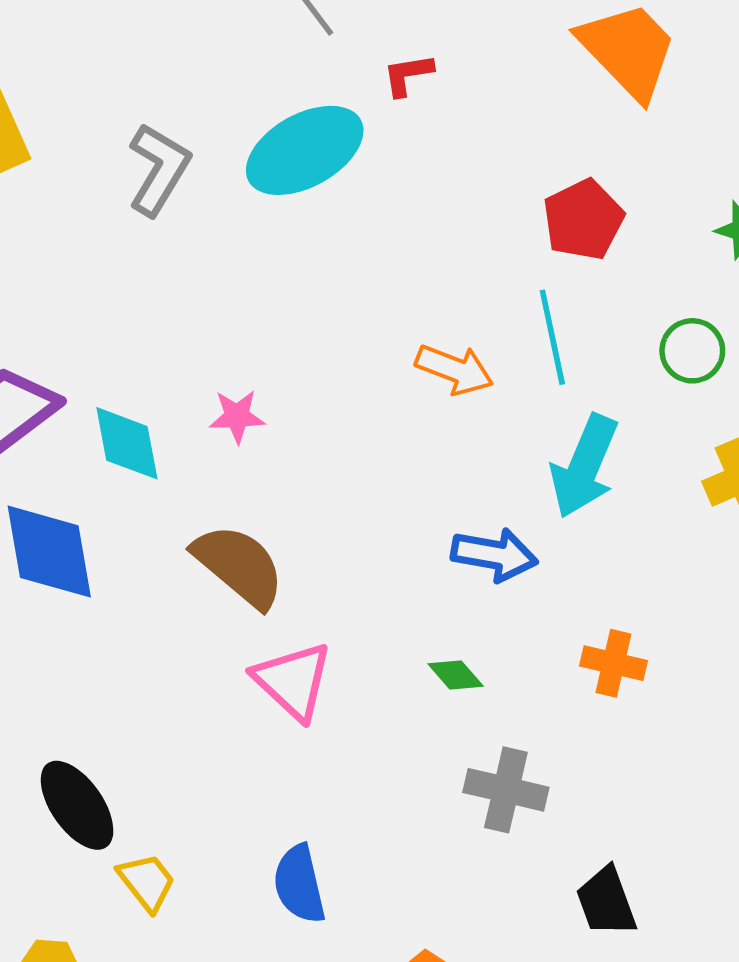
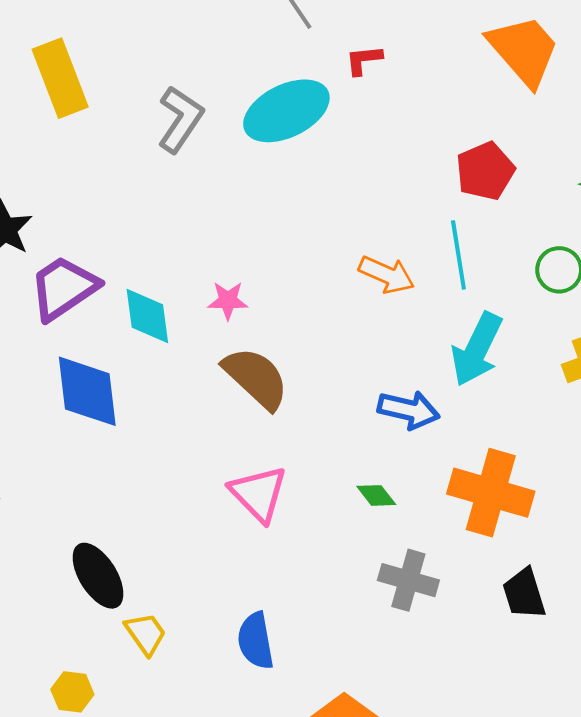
brown semicircle: (239, 566) -> (256, 378), moved
orange cross: (613, 663) -> (491, 493), size x1.8
black trapezoid: (606, 902) -> (524, 594), moved

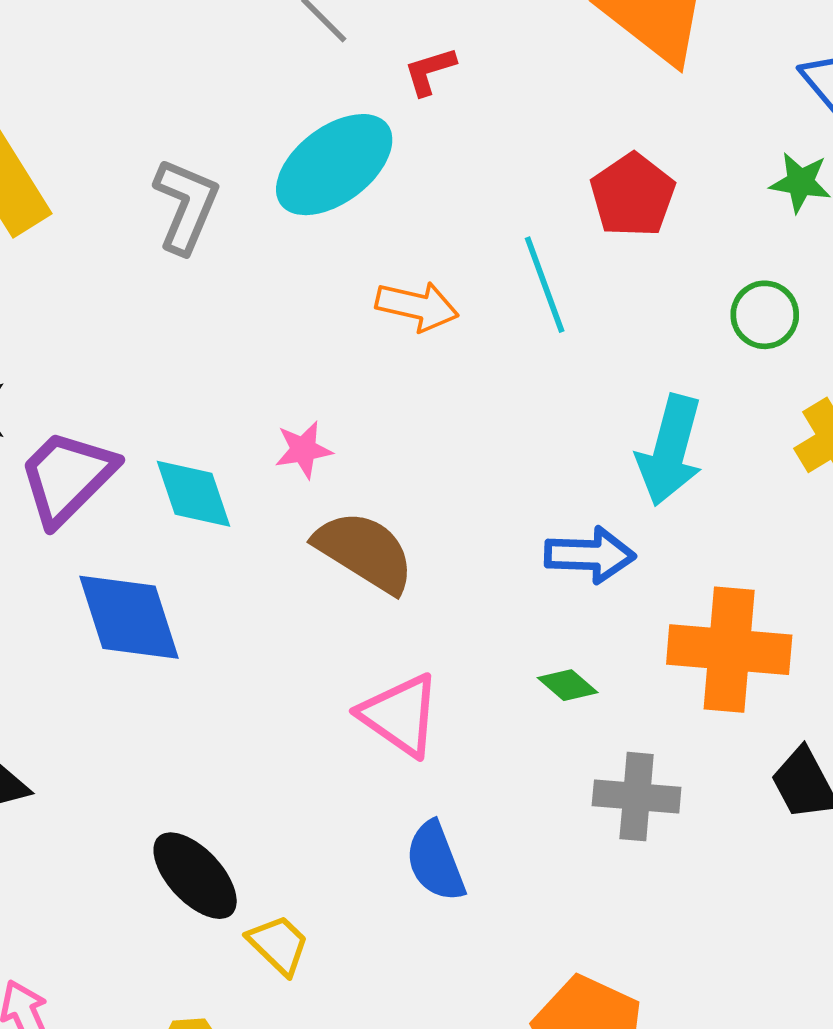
cyan line: (458, 255) -> (545, 285), moved
orange arrow: (387, 275) -> (417, 306), moved
blue semicircle: (256, 641) -> (435, 861), moved

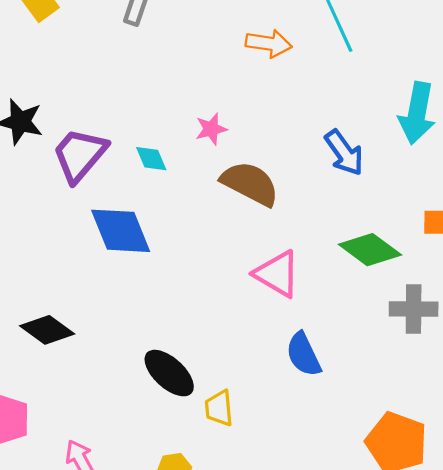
cyan diamond: (193, 494) -> (151, 159), size x0.7
blue arrow: (590, 555) -> (344, 153), moved, turned 57
green diamond: (568, 685) -> (370, 250), size x1.8
yellow trapezoid: (279, 945) -> (219, 408), turned -135

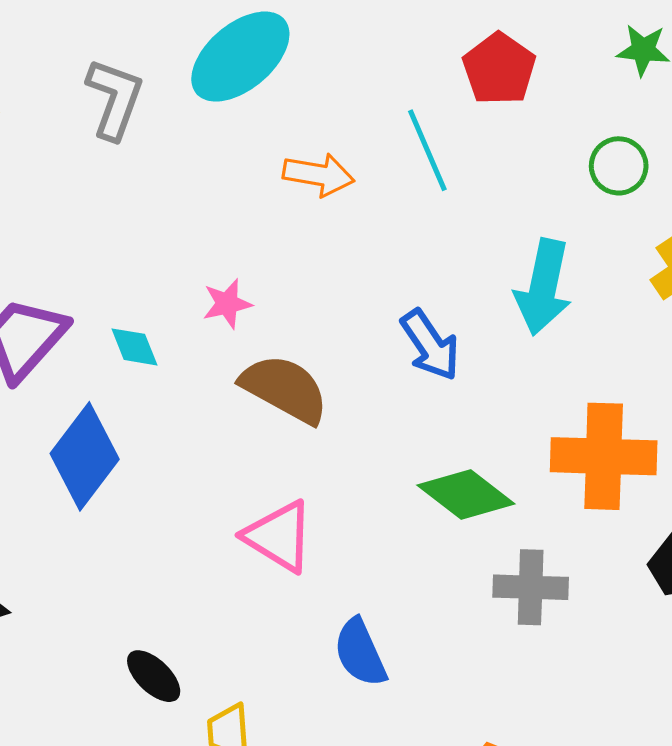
blue diamond: (121, 231) -> (85, 456), turned 58
pink triangle: (277, 274) -> (279, 536), moved
black ellipse: (169, 373) -> (154, 676), size x0.7

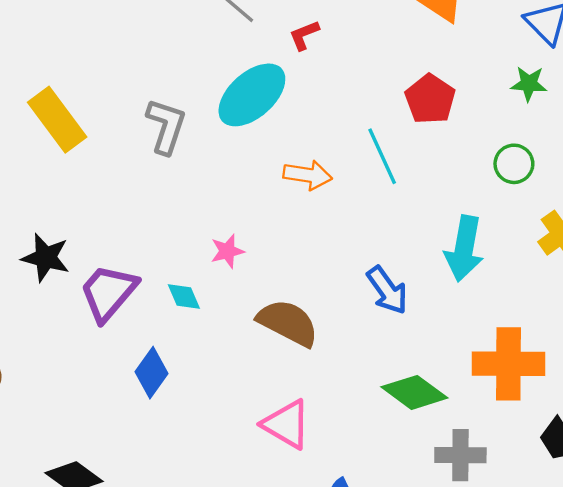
pink star: (227, 304) -> (227, 251), moved
blue diamond: (85, 456) -> (151, 373), size x0.7

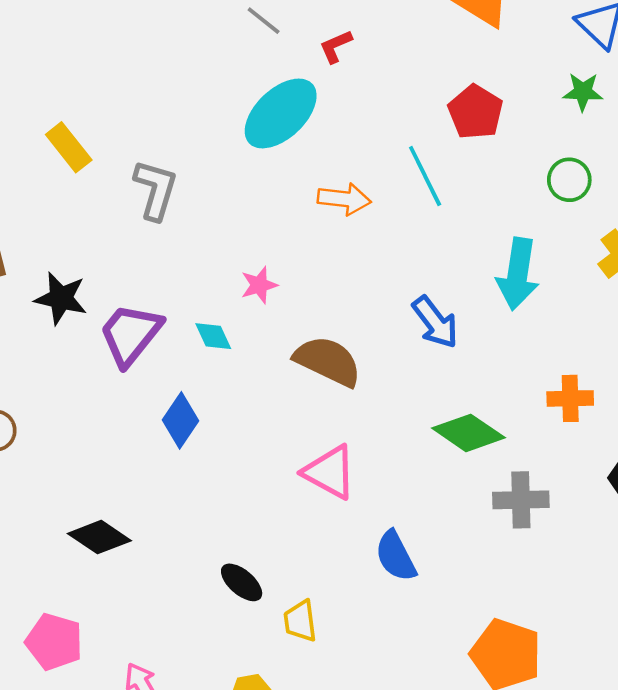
yellow rectangle: (57, 120) -> (69, 147), size x0.7
gray L-shape: (166, 126) -> (156, 190), moved
orange cross: (508, 364) -> (570, 398), size x0.6

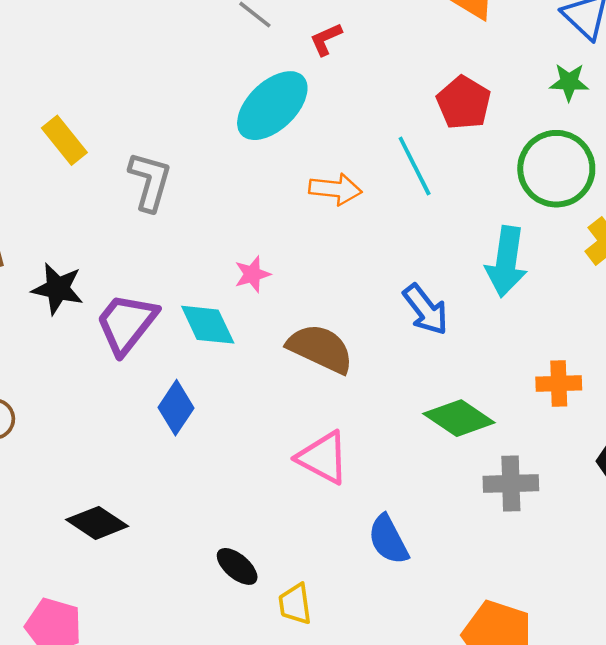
green circle: (569, 180) -> (556, 169), size x1.8
cyan diamond: (213, 336) -> (208, 325), size x1.5

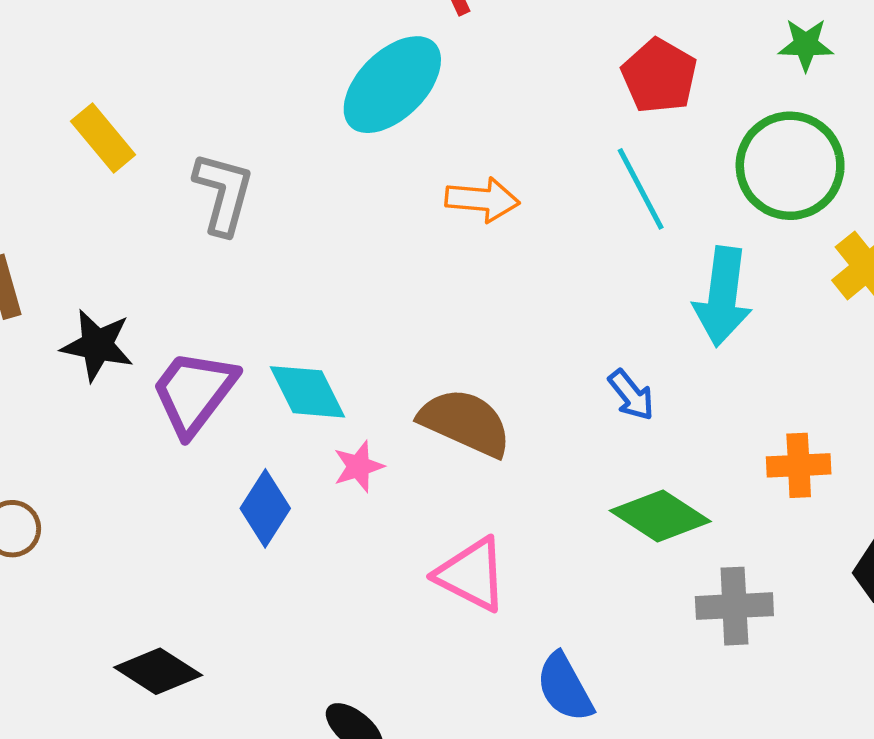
cyan line: (415, 166) -> (641, 189), moved
pink star: (252, 274) -> (359, 466), moved
blue arrow: (426, 310) -> (631, 395), moved, size x0.7

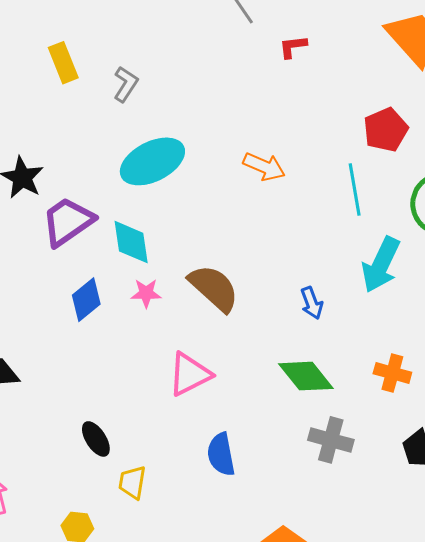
cyan ellipse: (392, 85) -> (152, 161), moved
gray L-shape: (223, 193) -> (126, 84), moved, size x0.7
pink triangle: (472, 575) -> (190, 374), turned 48

